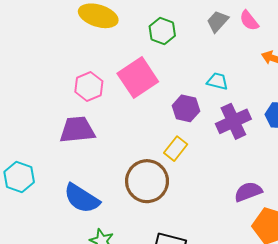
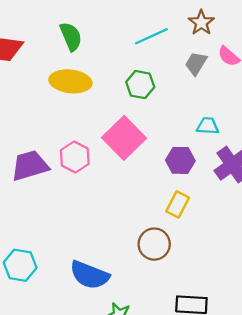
purple trapezoid: (77, 130) -> (30, 166), moved
brown circle: (147, 181) -> (154, 244), size x0.7

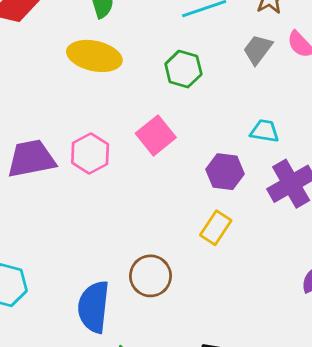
pink square: (124, 138) -> (156, 135), size x0.7
brown circle: (154, 244) -> (150, 276), moved
blue semicircle: (90, 275) -> (94, 307), turned 69

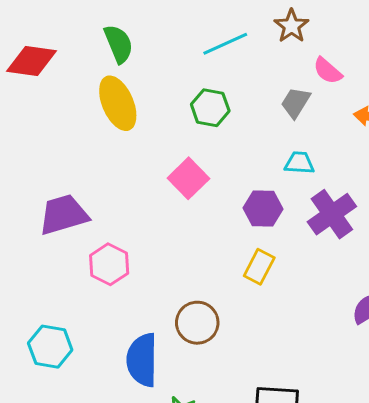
gray trapezoid: (258, 49) -> (296, 103), moved
yellow ellipse: (94, 56) -> (118, 103), turned 60
pink hexagon: (90, 154) -> (109, 264), moved

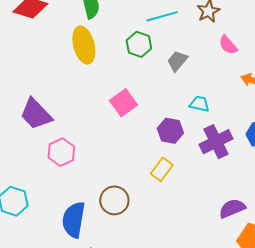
gray trapezoid: (296, 103) -> (177, 61), moved
green hexagon: (210, 108) -> (139, 44), moved
purple trapezoid: (64, 215) -> (36, 114), turned -126

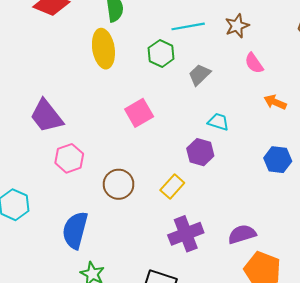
purple hexagon: (170, 131) -> (200, 152), moved
purple cross: (216, 142) -> (186, 234), moved
brown circle: (114, 200) -> (119, 184), moved

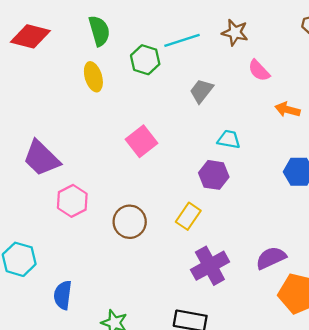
brown star: (237, 26) -> (235, 32), turned -30
yellow ellipse: (103, 49) -> (93, 77), size x0.7
green hexagon: (161, 53) -> (145, 60), moved
blue semicircle: (75, 230) -> (63, 295), moved, size x0.7

